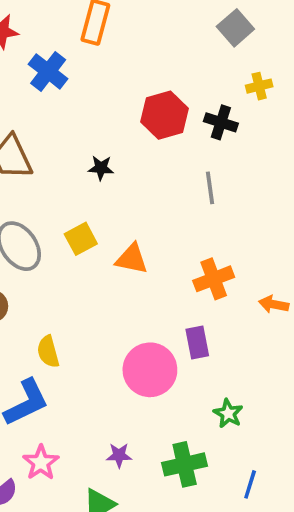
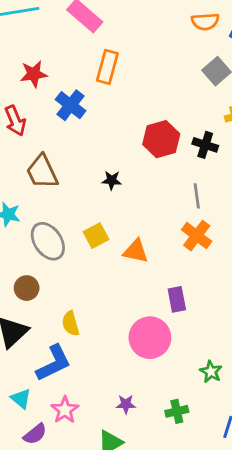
orange cross: (214, 279) -> (197, 236), moved, turned -32
purple rectangle: (197, 343) -> (177, 299), moved
green cross: (185, 464) -> (177, 411), size x0.7

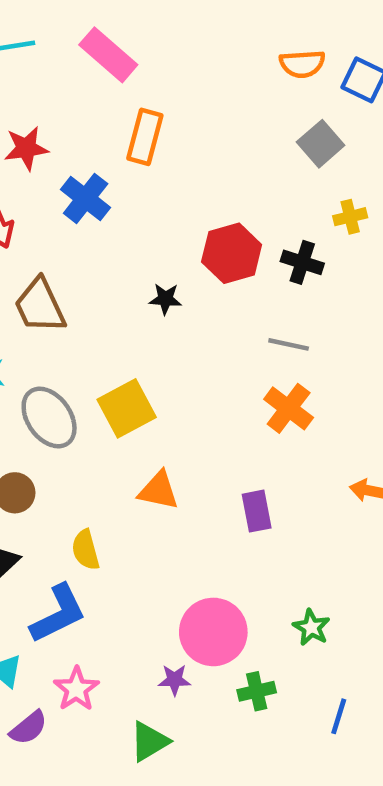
black star: (112, 180) -> (165, 299), moved
gray line: (197, 196) -> (289, 344), turned -70
yellow square: (96, 236) -> (127, 408), size x1.4
orange triangle: (136, 251) -> (159, 491), moved
pink circle: (150, 338) -> (213, 632), moved

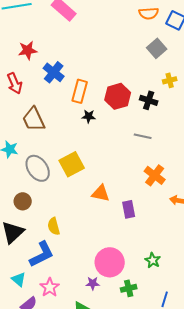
orange rectangle: (145, 137) -> (80, 91), moved
orange cross: (289, 408) -> (155, 175), moved
orange triangle: (159, 491) -> (101, 193), moved

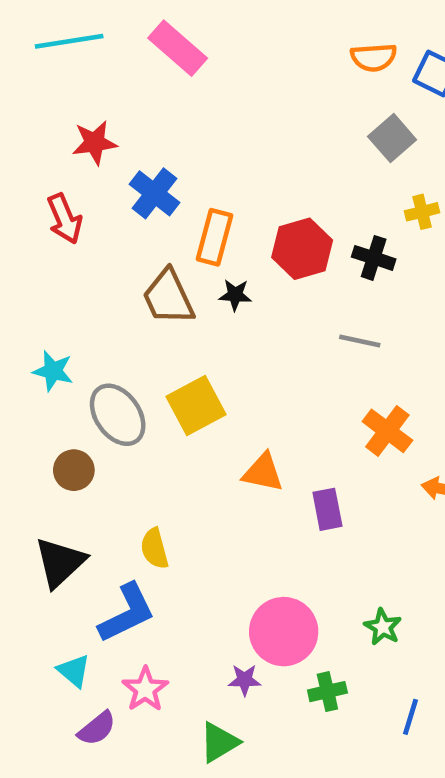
brown trapezoid: (34, 119) -> (168, 297), moved
brown circle: (23, 201) -> (74, 470), moved

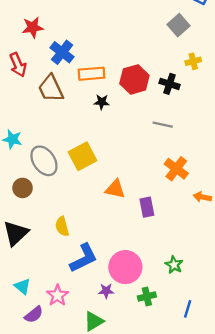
orange rectangle: (214, 237) -> (91, 74), turned 70
brown trapezoid: (168, 297) -> (51, 88), moved
blue L-shape: (127, 613) -> (84, 258), moved

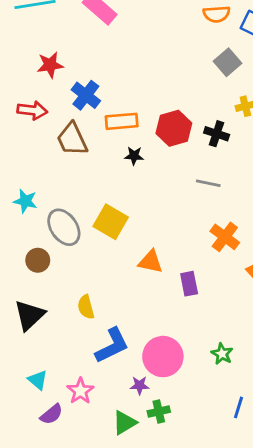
red arrow: (18, 65) -> (32, 110), turned -60
yellow square: (82, 156) -> (111, 222), turned -32
green cross: (147, 296) -> (159, 412), moved

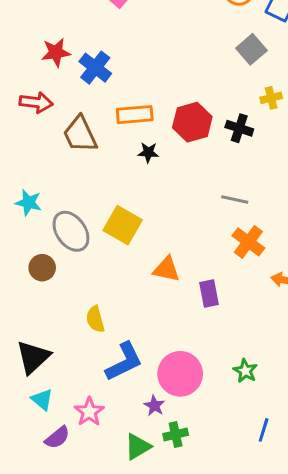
blue cross: (86, 95) -> (95, 68), moved
gray line: (208, 183) -> (235, 199), moved
black triangle: (29, 315) -> (33, 357), moved
purple star: (140, 385) -> (154, 406), turned 30

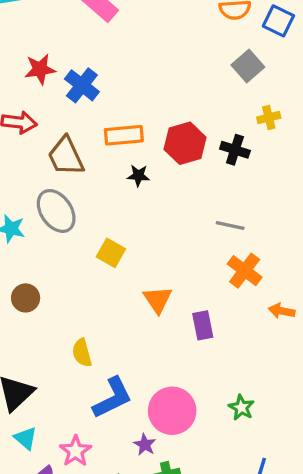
yellow square: (123, 225) -> (111, 253), size x0.7
gray ellipse: (71, 231) -> (56, 211), moved
orange triangle: (167, 269) -> (158, 300), turned 44

